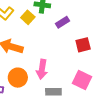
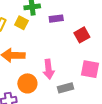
purple rectangle: (62, 22) -> (56, 19), turned 40

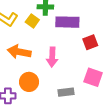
purple rectangle: (56, 19) -> (67, 22), size x1.6
pink arrow: (49, 69) -> (52, 57), moved

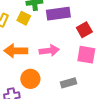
pink arrow: (52, 57) -> (49, 51), turned -90
pink square: (93, 77) -> (86, 55), moved

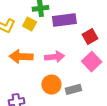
pink square: (86, 55) -> (92, 62), turned 36
orange circle: (30, 79) -> (51, 85), moved

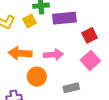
yellow square: (30, 24) -> (30, 21), turned 32
orange circle: (51, 85) -> (37, 77), moved

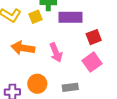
pink arrow: (53, 55) -> (56, 53), turned 66
orange circle: (37, 77) -> (37, 84), moved

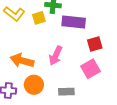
orange arrow: (23, 48) -> (22, 61), moved
pink arrow: (56, 53) -> (56, 56), turned 42

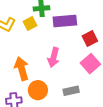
orange arrow: (22, 61) -> (22, 69), turned 70

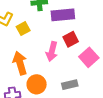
yellow square: (30, 24) -> (23, 29), moved
red square: (90, 39) -> (71, 39), moved

